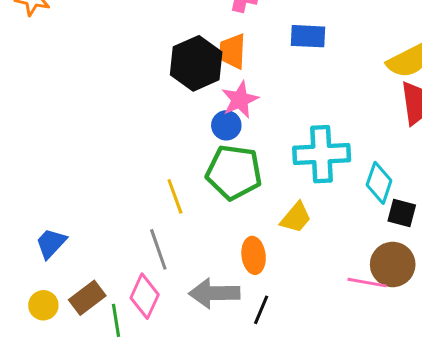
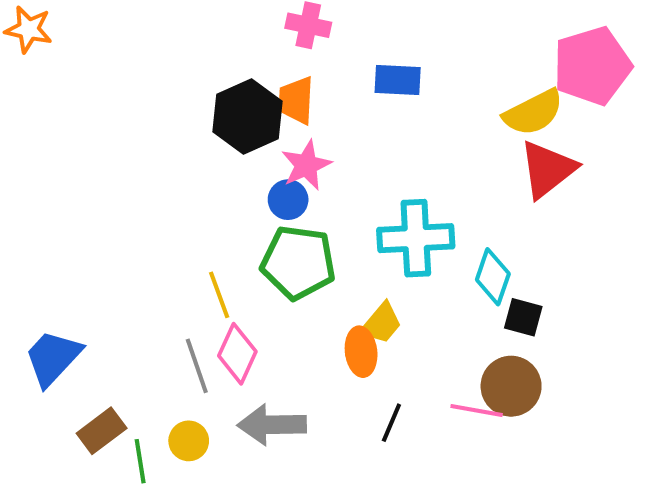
blue trapezoid: (51, 243) -> (53, 358), size x1.4
orange ellipse: (254, 255) -> (361, 352), moved
pink diamond: (145, 296) -> (237, 354), moved
yellow circle: (43, 305) -> (189, 441), moved
black line: (261, 310) -> (391, 423), moved

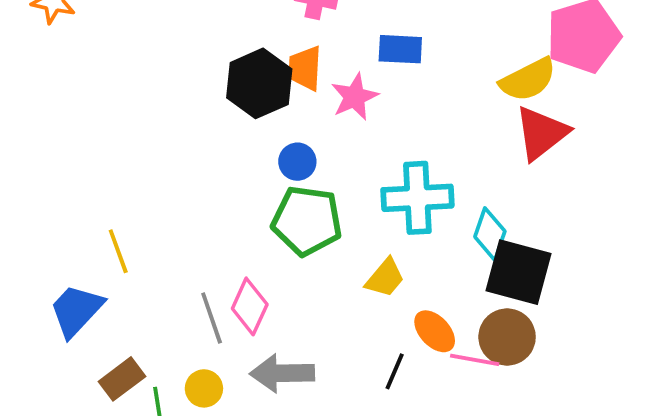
pink star: (306, 165) -> (355, 97), moved
yellow line: (219, 295) -> (118, 251), moved
black square: (523, 317) -> (518, 272), size x1.8
orange ellipse: (361, 352) -> (435, 331), moved, turned -36

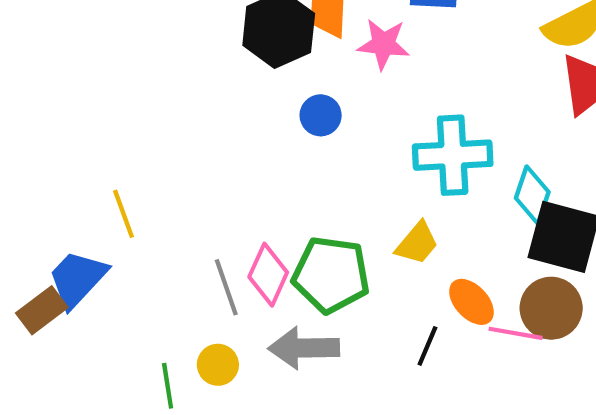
pink star: (355, 97) -> (383, 44), turned 30
green pentagon: (307, 221) -> (331, 275), moved
brown rectangle: (122, 379) -> (42, 310), moved

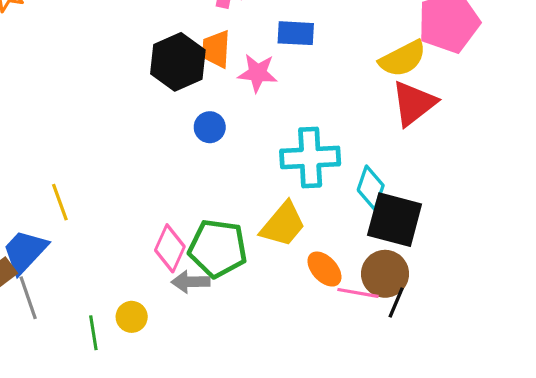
yellow trapezoid: (417, 243) -> (283, 224), size x1.4
gray line: (226, 287) -> (28, 298), moved
black line: (427, 346) -> (396, 302), moved
gray arrow: (304, 348) -> (191, 282), moved, size x0.7

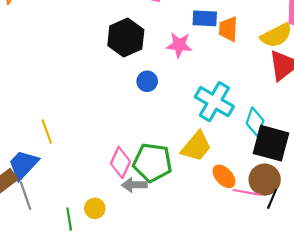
orange trapezoid: (216, 49) -> (228, 29), moved
cyan cross: (310, 157) -> (214, 102), turned 33

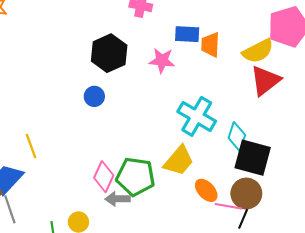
blue circle: (147, 81) -> (94, 96), moved
black line: (272, 199) -> (243, 219), moved

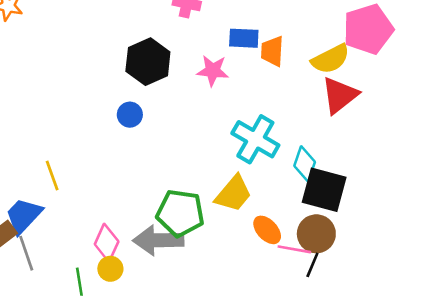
pink diamond: (104, 177) -> (107, 243), moved
gray arrow: (118, 199) -> (158, 240), size x1.6

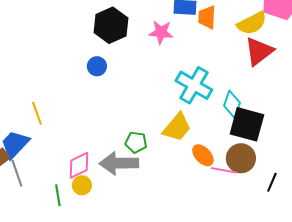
green pentagon: (180, 213) -> (136, 142), size x0.6
pink diamond: (107, 243) -> (79, 165), turned 40
black line: (312, 265) -> (272, 182), moved

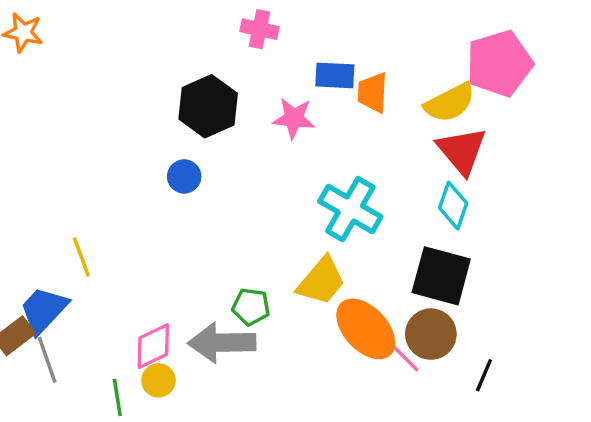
red triangle: (259, 51) -> (462, 151), turned -32
cyan diamond: (232, 104) -> (453, 206), moved
orange ellipse: (203, 155) -> (366, 329), size x1.6
pink line: (224, 170) -> (402, 355), turned 35

